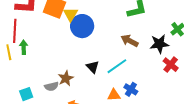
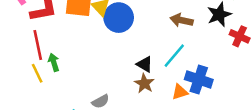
brown star: (66, 78) -> (144, 83), moved
blue cross: (131, 89) -> (199, 79), size x1.5

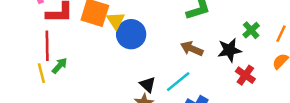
green arrow: (54, 62) -> (60, 66), turned 48

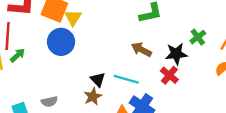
blue circle: (131, 34) -> (61, 42), moved
red cross: (245, 75) -> (169, 75), moved
cyan line: (178, 82) -> (126, 79), turned 50

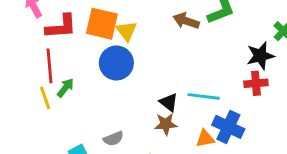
brown arrow: (141, 50) -> (186, 21), moved
red cross: (169, 75) -> (256, 83), turned -36
brown star: (93, 96) -> (166, 124), turned 30

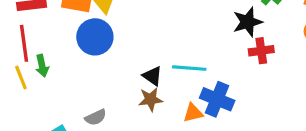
red cross: (256, 83) -> (261, 51), moved
green arrow: (65, 88) -> (42, 66), turned 132

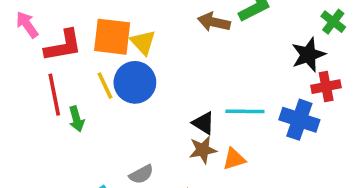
yellow line: (21, 78) -> (105, 86), moved
blue cross: (217, 99) -> (299, 120), moved
orange triangle: (193, 113) -> (234, 159), moved

